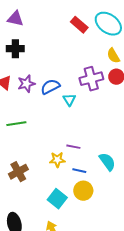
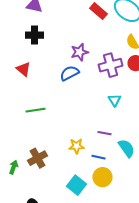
purple star: (26, 84) -> (80, 52), moved
cyan triangle: (69, 100) -> (115, 100), moved
purple line: (73, 147) -> (105, 133), moved

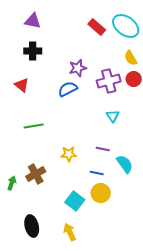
yellow star: (77, 146) -> (69, 154), moved

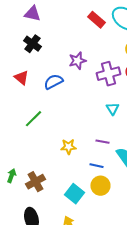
black cross: (33, 51) -> (32, 44), turned 36
blue semicircle: (68, 89) -> (53, 82), moved
green line: (34, 126) -> (33, 119), turned -36
brown cross: (36, 174) -> (35, 182), moved

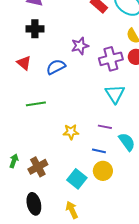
black cross: (32, 44) -> (35, 29), turned -36
cyan triangle: (112, 109) -> (115, 94), size x1.5
green line: (33, 119) -> (36, 104), turned 36

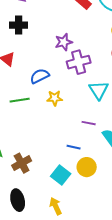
purple cross: (111, 59) -> (79, 62), moved
blue semicircle: (56, 67) -> (40, 76), moved
yellow star: (71, 132) -> (55, 98), moved
blue line: (99, 151) -> (74, 147), moved

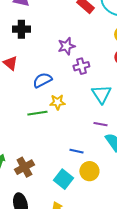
purple cross: (79, 62) -> (81, 66), size x0.7
green line: (20, 100) -> (37, 113), moved
purple line: (89, 123) -> (100, 124), moved

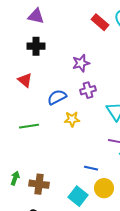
purple cross: (81, 66) -> (88, 90), moved
green line: (37, 113) -> (29, 126), moved
brown cross: (24, 167) -> (39, 184), turned 36

